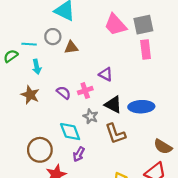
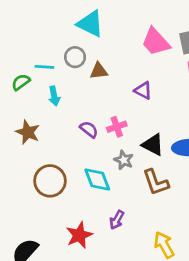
purple triangle: (106, 74) -> (143, 90), moved
brown star: (30, 95) -> (28, 132), moved
brown circle: (40, 150) -> (50, 181), moved
purple arrow: (79, 154) -> (117, 220), moved

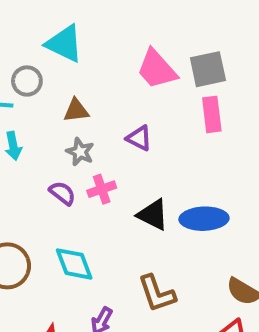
gray circle: (75, 57) -> (27, 81), moved
gray star: (124, 160) -> (80, 152), moved
brown L-shape: (156, 182) -> (157, 293), moved

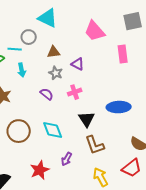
gray square: (208, 69) -> (133, 21), moved
purple triangle: (139, 138) -> (78, 64), moved
pink cross: (102, 189) -> (75, 92), moved
black triangle: (153, 215) -> (87, 119), moved, turned 30

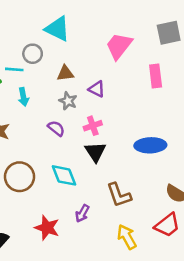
pink trapezoid: (95, 31) -> (119, 46), turned 80
black triangle: (87, 119) -> (95, 152), moved
red star: (40, 170) -> (47, 228), turned -30

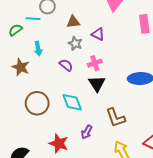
cyan arrow: (23, 97) -> (38, 49), moved

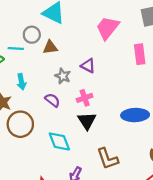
brown triangle: (73, 22) -> (50, 47), moved
brown circle: (37, 103) -> (20, 124), moved

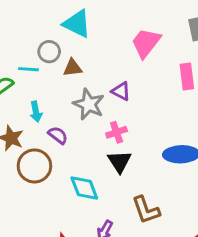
gray star: (63, 76) -> (89, 104), size x1.5
purple semicircle: (52, 100) -> (58, 135), moved

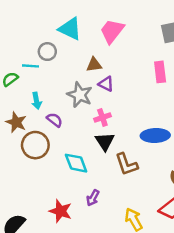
pink trapezoid: (146, 43) -> (112, 31), moved
brown triangle: (73, 68) -> (94, 65), moved
brown L-shape: (146, 210) -> (126, 164), moved

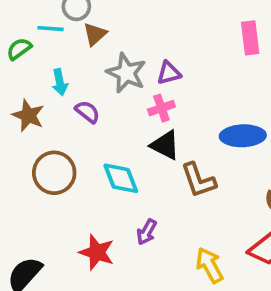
brown triangle: (94, 65) -> (95, 34), moved, turned -35
purple triangle: (106, 84) -> (169, 73), moved, turned -42
black triangle: (105, 141) -> (165, 145), turned -30
brown circle: (35, 145) -> (54, 173), moved

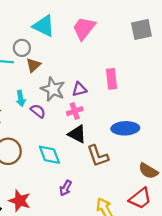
pink rectangle: (250, 38) -> (112, 79), moved
cyan arrow: (60, 82) -> (21, 98), moved
purple semicircle: (87, 112) -> (38, 111), moved
red star: (97, 252) -> (20, 201), moved

